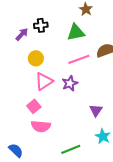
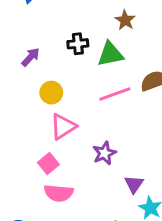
black cross: (41, 25) -> (78, 44), moved
purple star: (70, 83) -> (104, 153), moved
purple triangle: (96, 110) -> (134, 184), moved

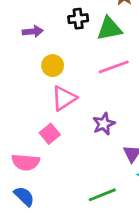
purple arrow: (31, 57) -> (33, 31), turned 42
pink semicircle: (59, 193) -> (26, 162), moved

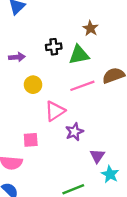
pink triangle: (64, 98) -> (55, 111), moved
pink square: (50, 134) -> (31, 140), turned 35

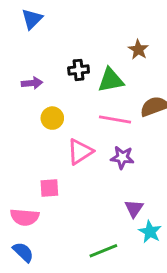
brown star: (90, 28) -> (138, 50), moved
pink line: (82, 86) -> (115, 120), turned 30
purple star: (74, 132) -> (122, 157), moved, turned 30

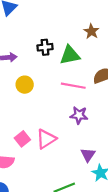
pink triangle: (80, 152) -> (46, 139), moved
pink square: (49, 188) -> (22, 139), turned -35

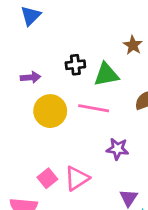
yellow circle: (25, 85) -> (50, 111), size x1.5
pink line: (73, 86) -> (94, 108), moved

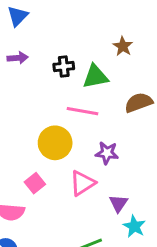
purple arrow: (31, 77) -> (18, 58), moved
yellow circle: (50, 111) -> (55, 143), moved
pink triangle: (77, 178) -> (82, 183), moved

